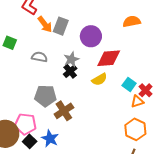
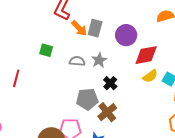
gray star: (71, 59) -> (99, 60), moved
black cross: (70, 71) -> (110, 83), moved
yellow semicircle: (99, 79) -> (150, 76), moved

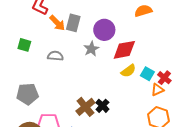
gray star: (99, 60) -> (91, 49), moved
black cross: (110, 83) -> (102, 106), moved
gray pentagon: (87, 99) -> (27, 94), moved

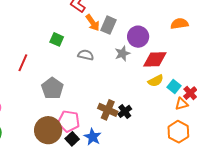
gray pentagon: (27, 94) -> (52, 88), turned 30
brown cross: (85, 107) -> (108, 110), turned -36

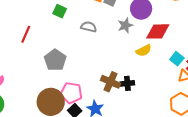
yellow semicircle: (156, 81) -> (144, 50), moved
black cross: (125, 111) -> (127, 83), turned 32

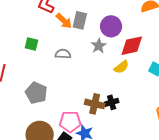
pink pentagon: (71, 93) -> (70, 122), moved

